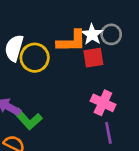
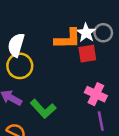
yellow circle: (35, 58) -> (20, 66), moved
green L-shape: (28, 119) -> (43, 109), moved

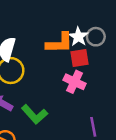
pink cross: (96, 94) -> (75, 82), moved

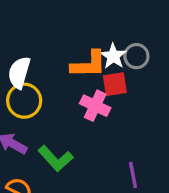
pink cross: (75, 82) -> (95, 106), moved

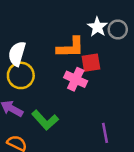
white star: (113, 56) -> (97, 27), moved
gray circle: (136, 56) -> (118, 29), moved

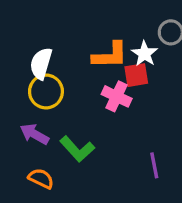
white star: (97, 27) -> (144, 54), moved

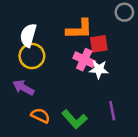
white star: (144, 54) -> (99, 69), moved, turned -30
green L-shape: (77, 149) -> (74, 119), moved
orange semicircle: (41, 178) -> (40, 116), moved

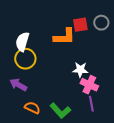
red square: (99, 44) -> (80, 25), moved
pink cross: (84, 60) -> (89, 85), moved

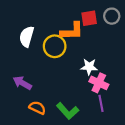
yellow circle: (25, 59) -> (55, 46), moved

